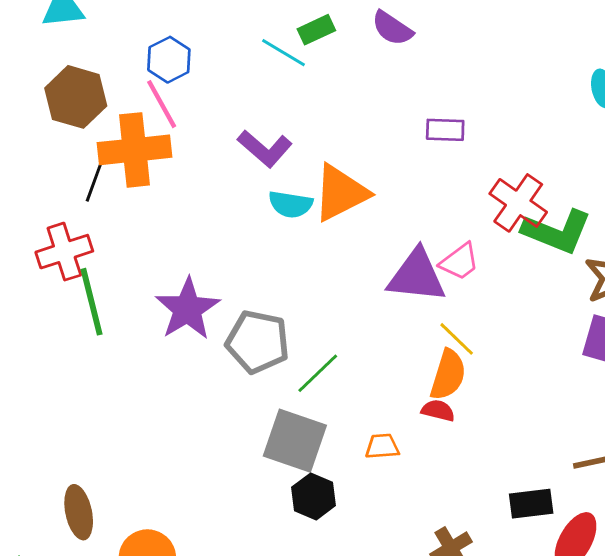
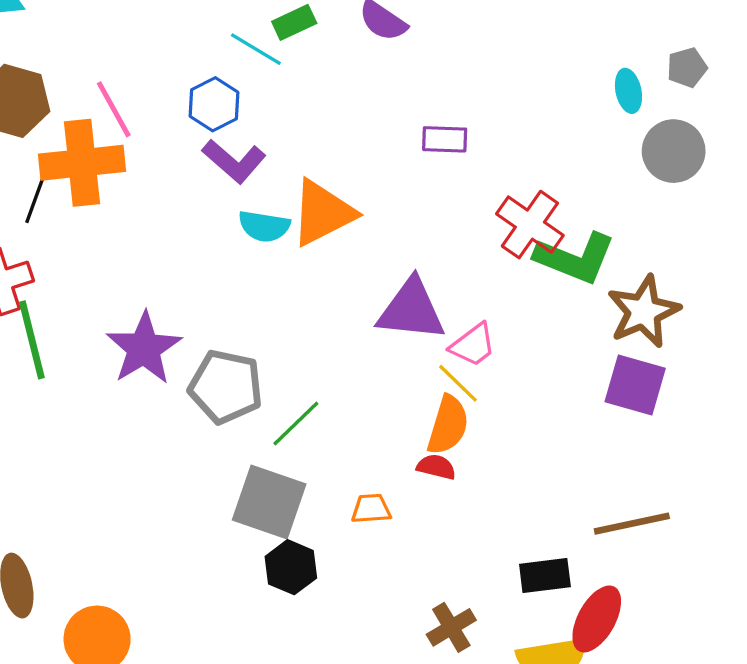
blue hexagon: (169, 60) -> (214, 104), moved
pink trapezoid: (460, 262) -> (473, 345), moved

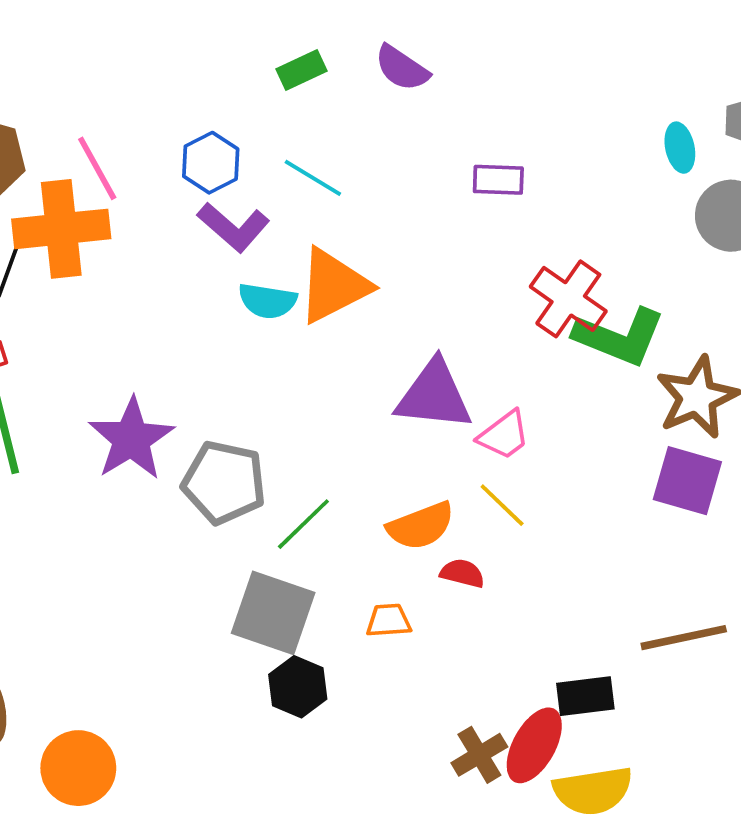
cyan line: (256, 49) -> (313, 178), moved
purple rectangle: (445, 139) -> (498, 180), moved
yellow line: (458, 383) -> (502, 505), moved
orange semicircle: (448, 425) -> (421, 526), moved, turned 52
red ellipse: (597, 619) -> (534, 745), moved

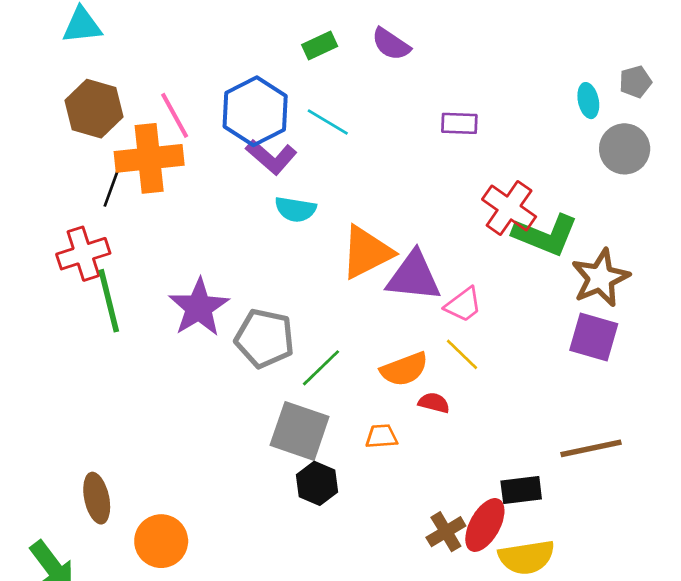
blue hexagon: (211, 163) -> (255, 111), size x1.6
orange triangle: (334, 286) -> (367, 252), moved

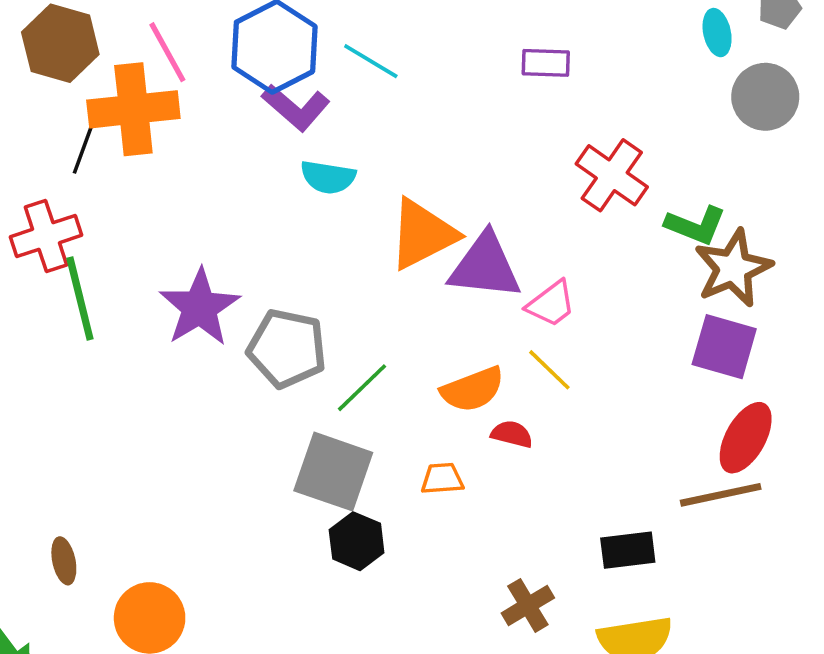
green L-shape: (545, 235) -> (696, 225), moved, size x0.7
brown ellipse: (97, 498) -> (64, 561), size x0.7
red ellipse: (485, 525) -> (746, 438), moved

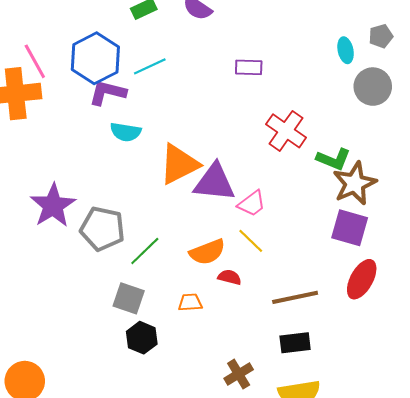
cyan line: (371, 61) -> (150, 66), turned -56
purple L-shape: (296, 107) -> (107, 93), turned 153
gray square: (333, 472) -> (129, 298), size x0.7
brown line: (721, 495) -> (295, 297), moved

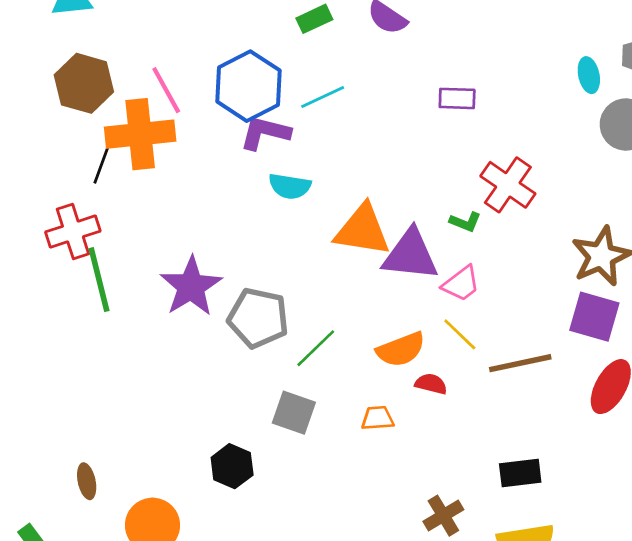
green L-shape: (333, 159) -> (465, 222), moved, size x0.7
orange triangle: (179, 164) -> (362, 230), turned 36
brown line: (295, 297) -> (520, 363), moved
black hexagon: (142, 338) -> (232, 466), moved

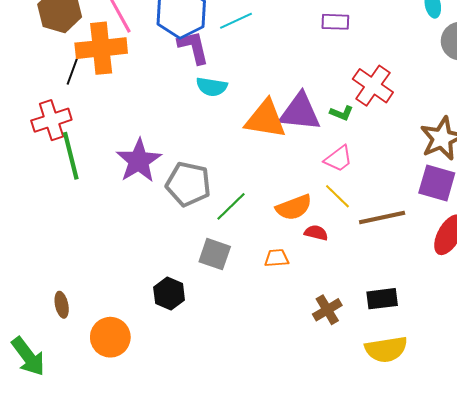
purple L-shape: (265, 133) -> (193, 47), turned 63
purple triangle: (410, 255) -> (300, 112), moved
brown cross: (443, 516) -> (327, 310), moved

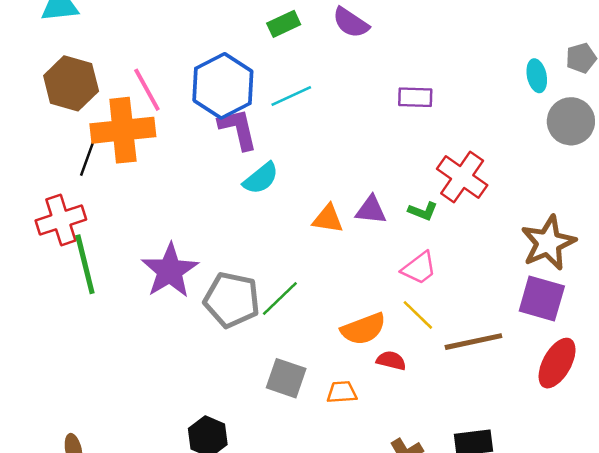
cyan semicircle: (212, 87) -> (261, 178), turned -48
purple triangle: (300, 112) -> (371, 210), size x0.6
orange triangle: (265, 119) -> (328, 219), size x0.6
green line: (231, 206) -> (280, 298), moved
gray square: (215, 254) -> (286, 378), moved

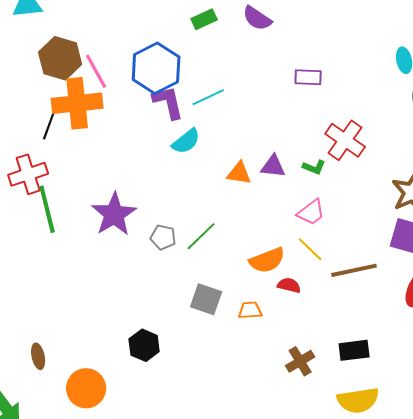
brown hexagon: (71, 83) -> (60, 58), moved
cyan line: (291, 96) -> (208, 97), moved
gray pentagon: (232, 300) -> (163, 237), size x0.6

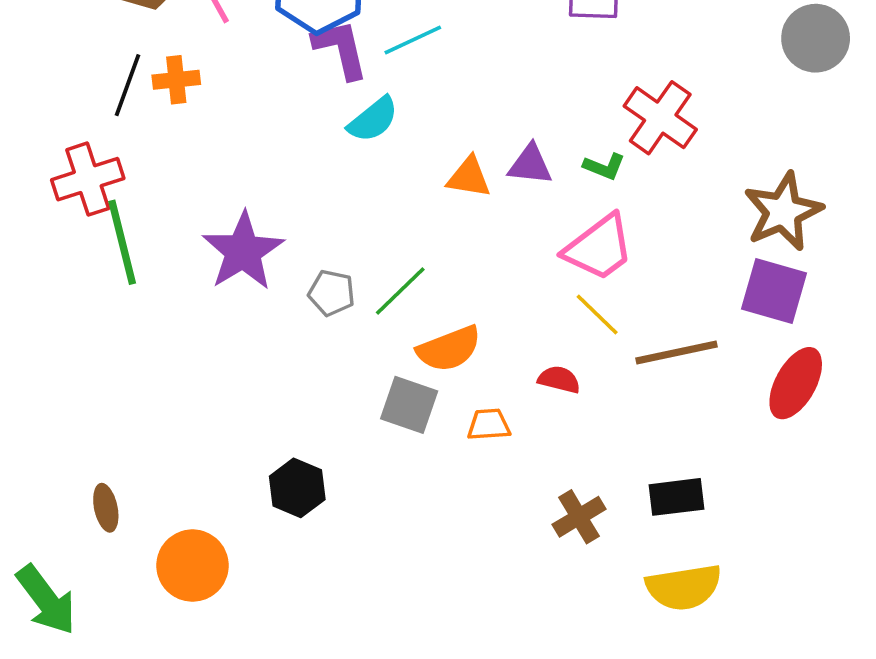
orange cross: (77, 103) -> (176, 80), moved, size x0.5
pink trapezoid: (311, 212) -> (599, 248), size x1.4
orange semicircle: (267, 260) -> (449, 349), moved

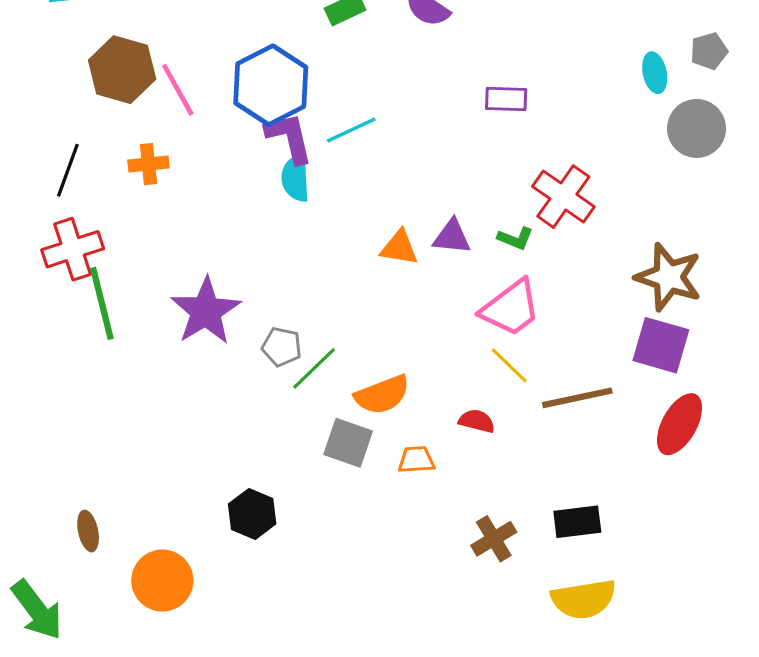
black line: (127, 85) -> (68, 170), moved
cyan semicircle: (373, 119) -> (296, 178), moved, turned 126
brown star: (783, 212) -> (669, 277), turned -30
green line: (400, 291) -> (314, 368), moved

